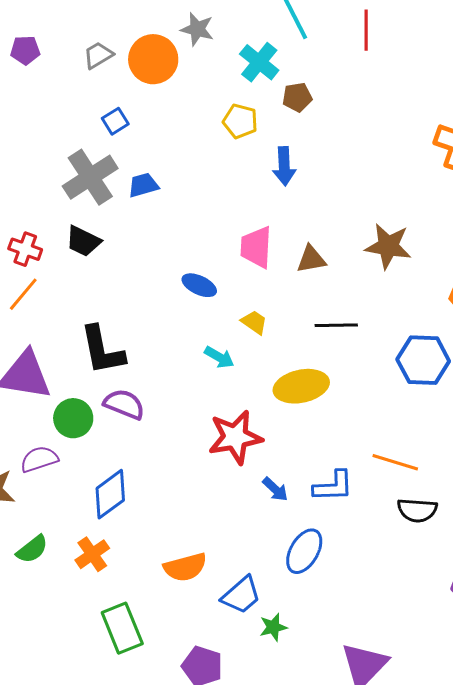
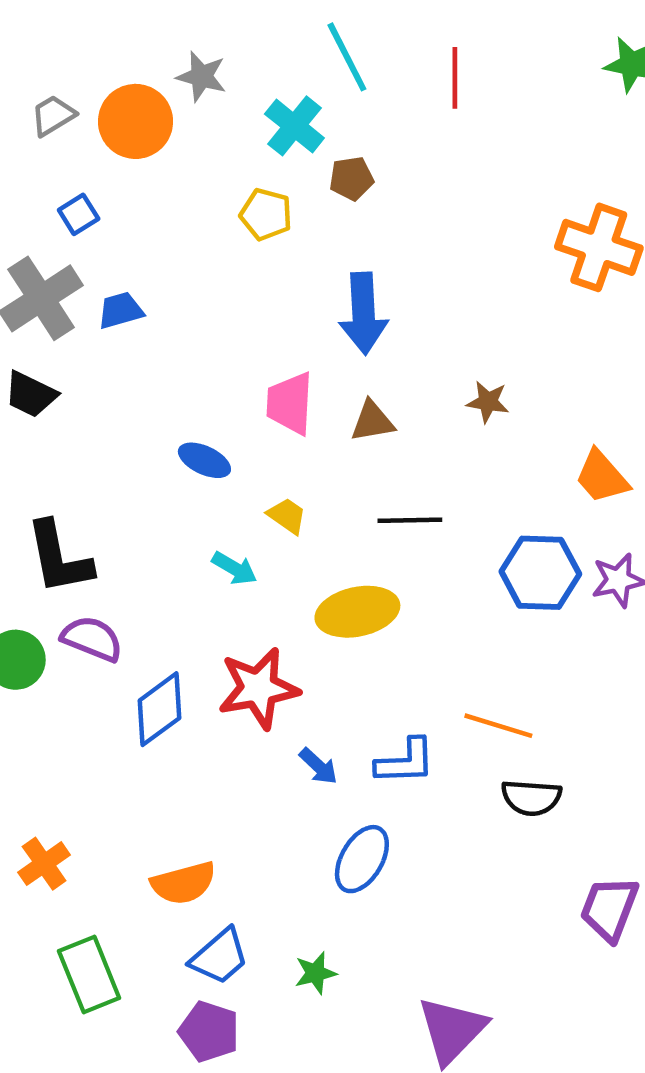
blue arrow: (284, 166) -> (363, 313), moved, size x1.4
brown star: (388, 246) -> (488, 402), size x0.6
blue diamond: (110, 494) -> (160, 709), moved
blue trapezoid: (241, 595) -> (219, 957), moved

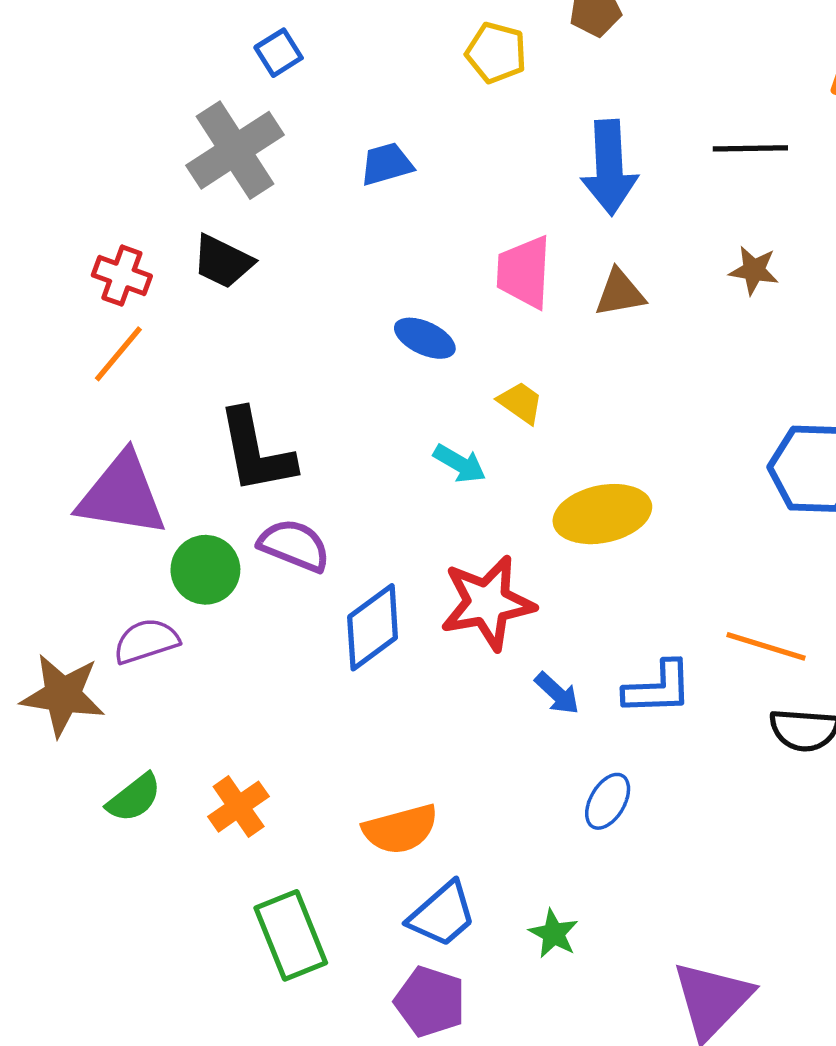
blue trapezoid: (121, 310) -> (387, 164), moved
black line: (410, 520) -> (750, 148), moved
blue ellipse: (362, 859) -> (608, 801), size x0.7
green star: (315, 973) -> (554, 934), turned -30

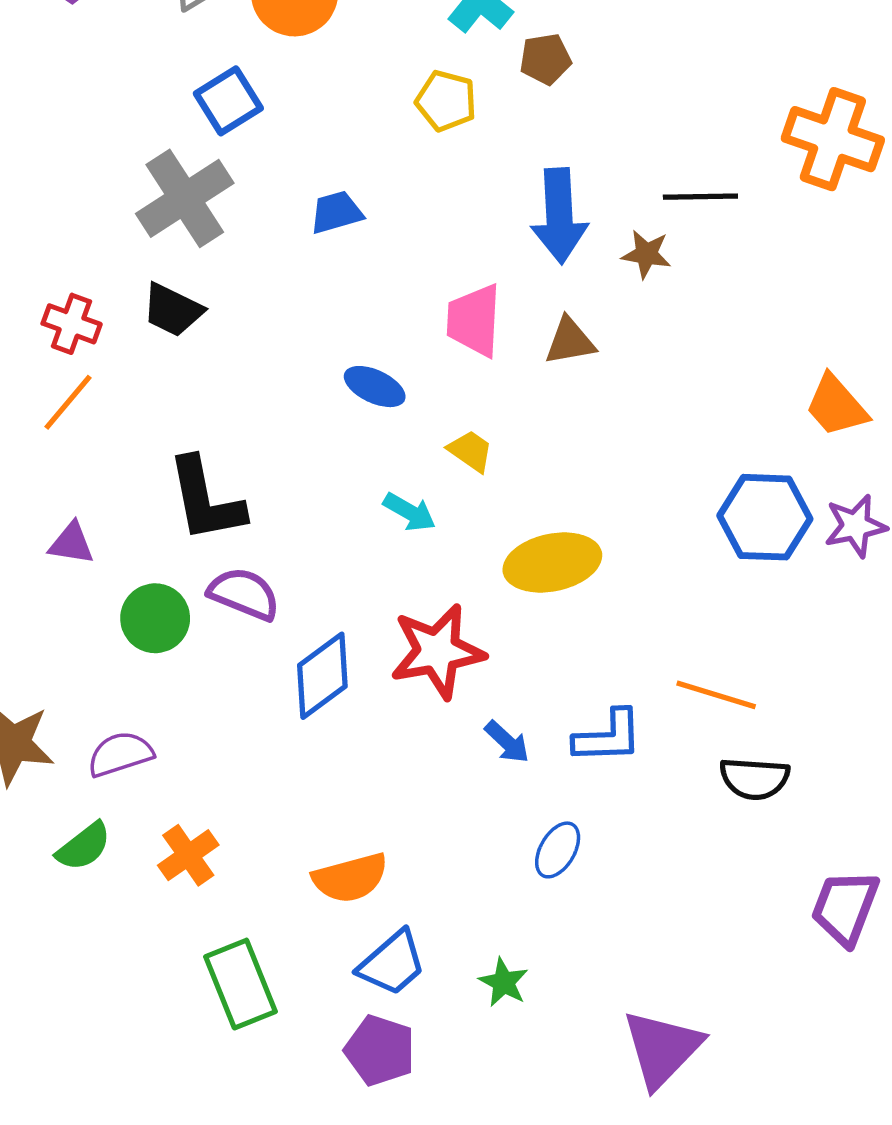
blue square: (279, 53) -> (228, 101), size x1.4
brown star: (754, 270) -> (646, 254), moved
purple triangle: (122, 495) -> (72, 543), size x0.5
purple semicircle: (146, 641) -> (120, 754), moved

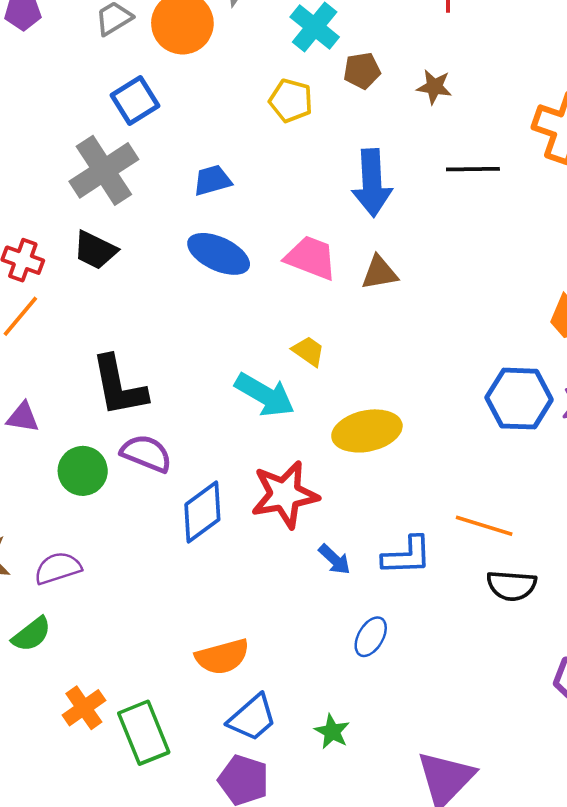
brown star: (646, 254) -> (434, 87), moved
pink trapezoid: (474, 320) -> (311, 258), turned 108
blue ellipse: (375, 387) -> (219, 254), moved, size x1.4
cyan arrow: (410, 512) -> (265, 395), size x1.6
orange cross: (188, 855) -> (84, 708), moved

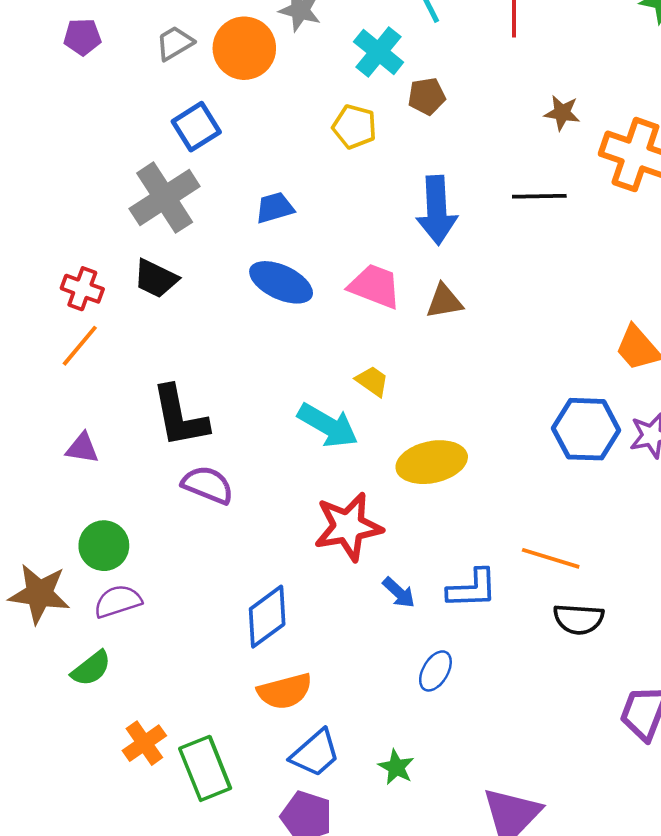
brown star: (434, 87) -> (562, 113), moved
green circle: (83, 471) -> (104, 546), moved
blue diamond: (202, 512) -> (267, 617), moved

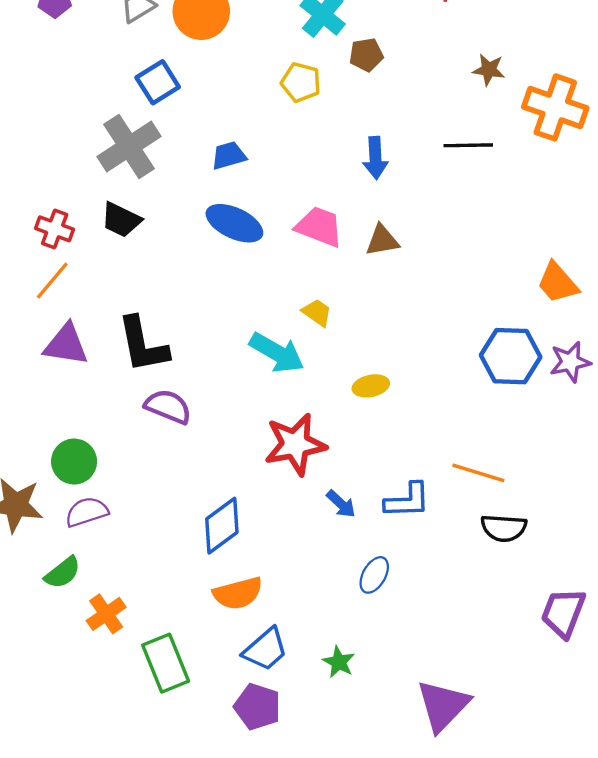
blue arrow: (437, 210) -> (375, 158), size x0.7
purple triangle: (82, 448) -> (66, 345), moved, size x1.5
yellow ellipse: (432, 462) -> (371, 386), size x0.6
orange cross: (144, 743) -> (106, 614), moved

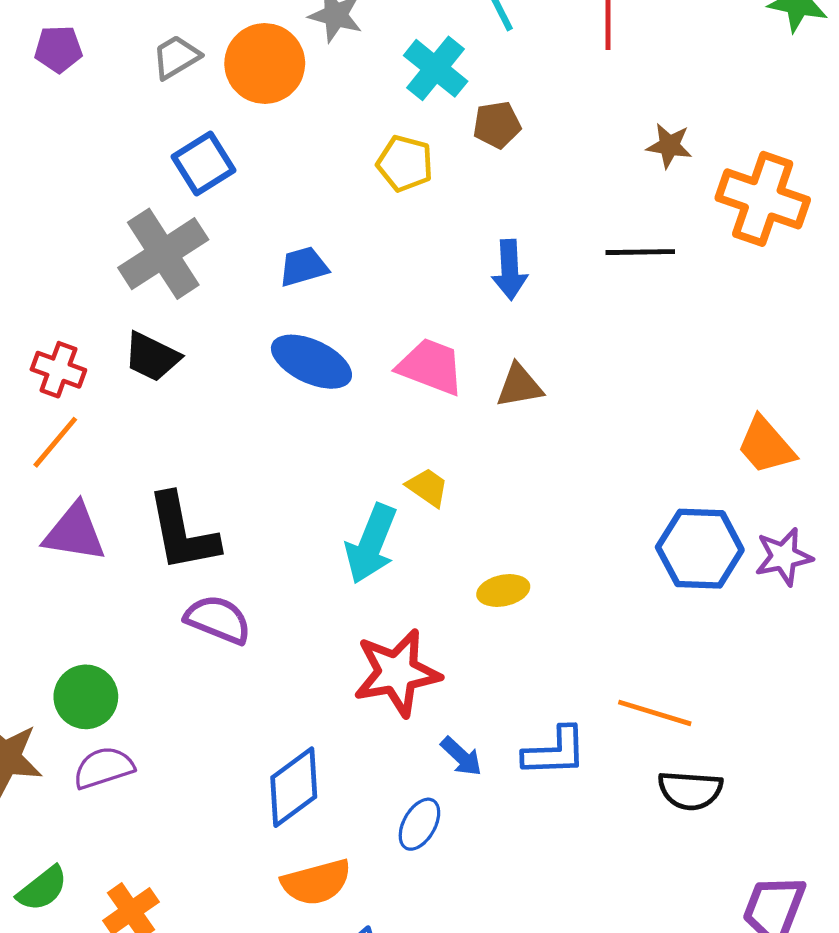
cyan arrow: (277, 353) -> (371, 544), turned 82
green semicircle: (63, 573) -> (42, 889), moved
blue ellipse: (374, 575) -> (419, 824), moved

